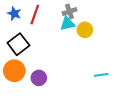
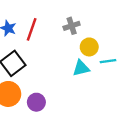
cyan triangle: (67, 24) -> (81, 68), moved
cyan line: (101, 75) -> (108, 61), moved

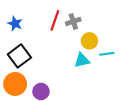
red line: (32, 29) -> (55, 20), moved

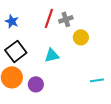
cyan line: (107, 54) -> (97, 80), moved
cyan triangle: (82, 60) -> (52, 55), moved

